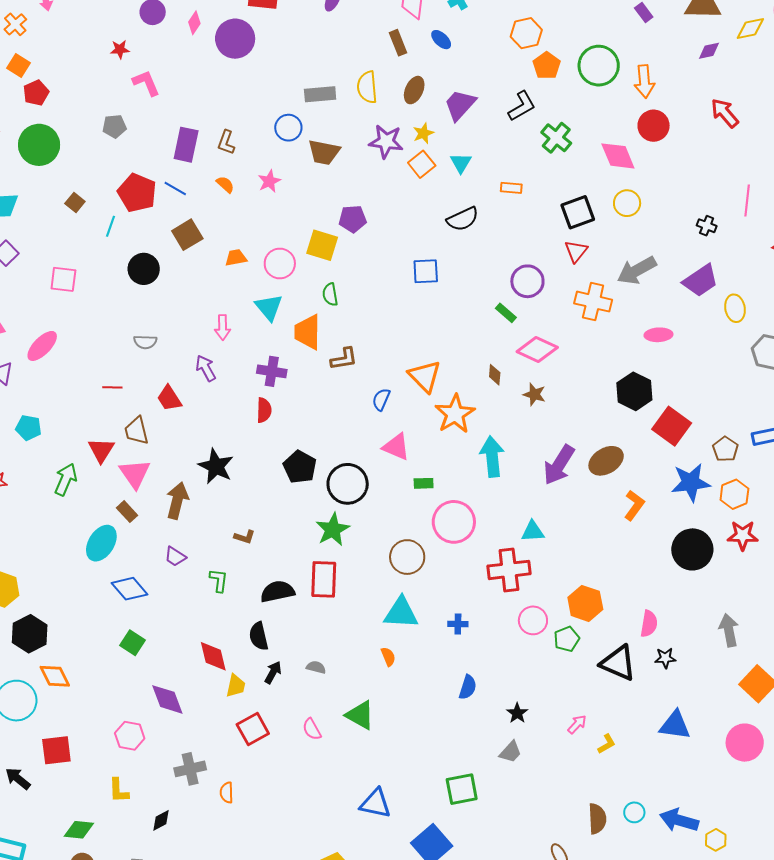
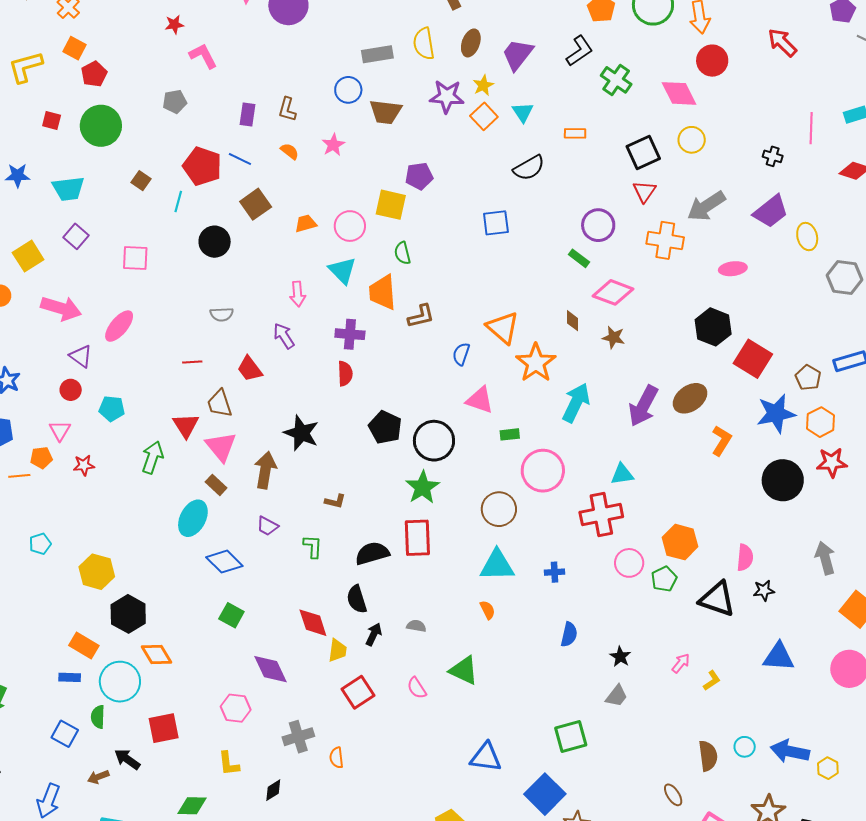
purple rectangle: (186, 145) -> (247, 115), size x0.7
cyan arrow: (492, 457) -> (576, 403), turned 36

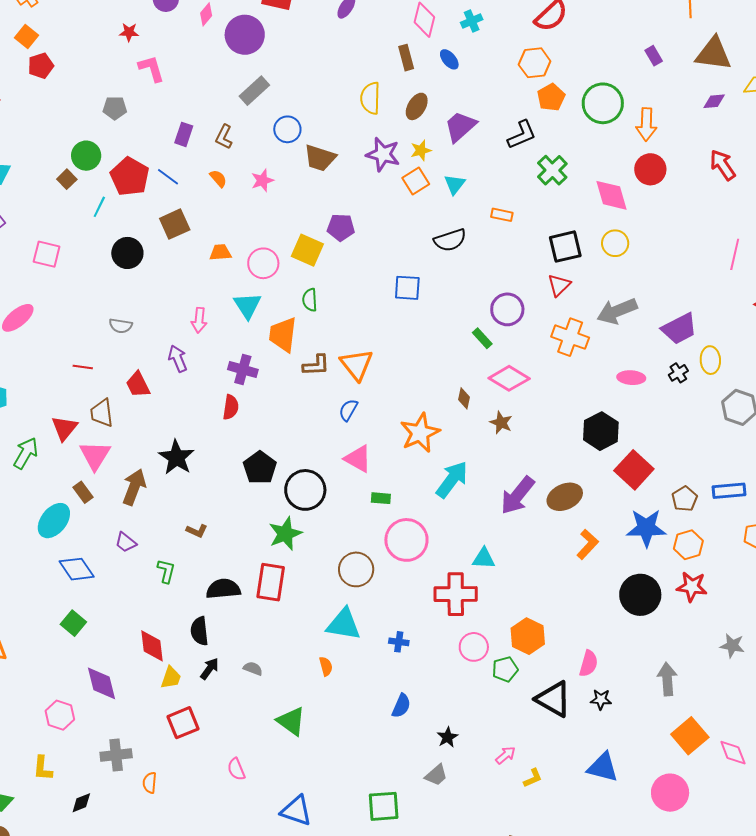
gray rectangle: (377, 54) -> (254, 91), moved, turned -44
green circle: (101, 126) -> (86, 156), moved, size x0.7
black cross: (773, 156) -> (678, 373), moved, turned 30
orange triangle: (503, 328) -> (357, 365), moved
pink semicircle: (417, 688) -> (236, 769), moved

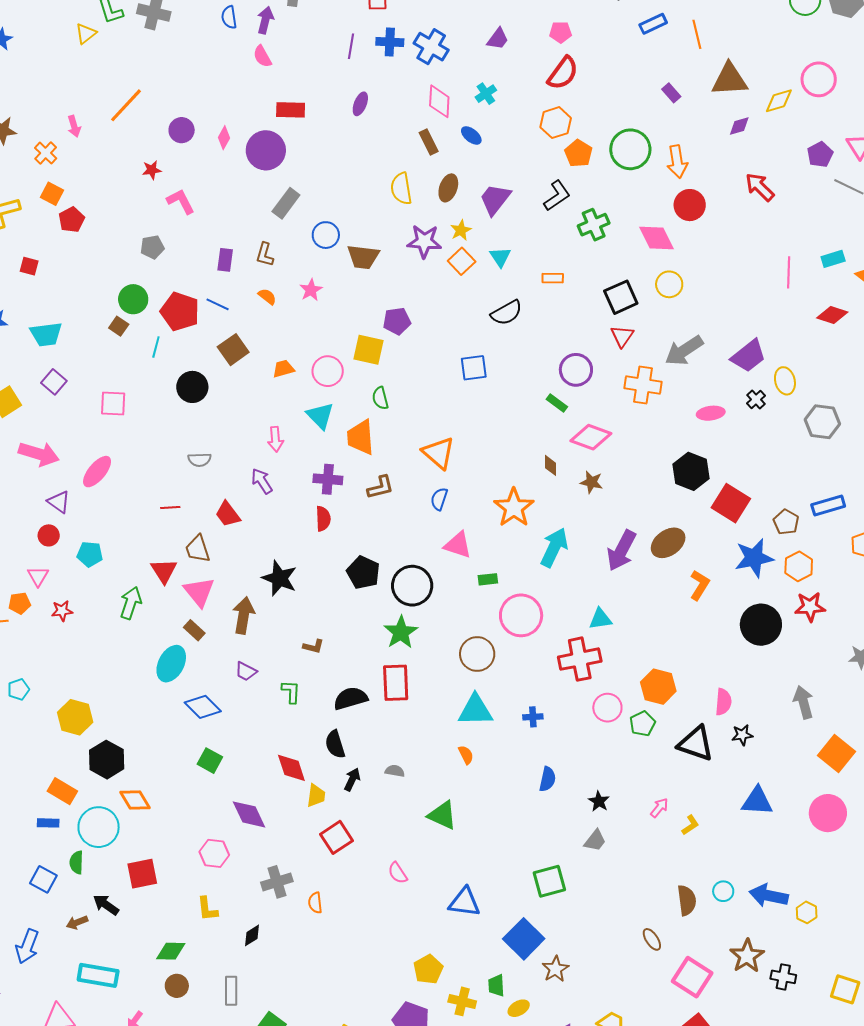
green cross: (552, 170) -> (594, 225), turned 32
brown L-shape: (316, 365) -> (380, 487), moved

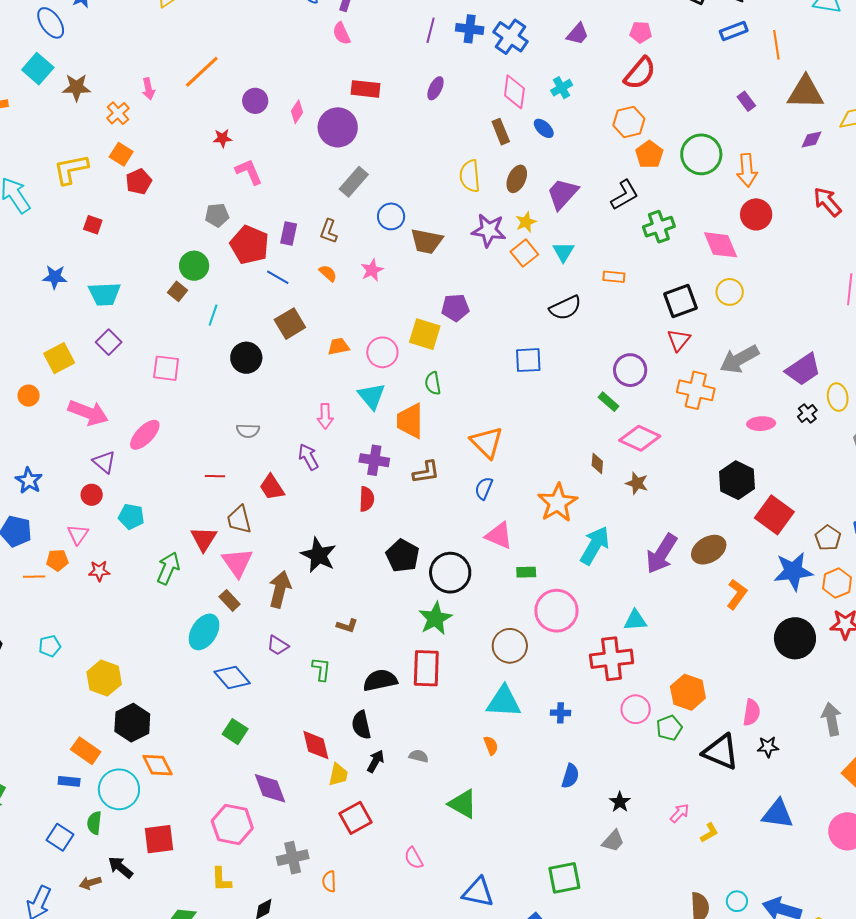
red pentagon: (180, 312) -> (249, 245), moved
pink hexagon: (214, 853) -> (232, 825), size x1.4

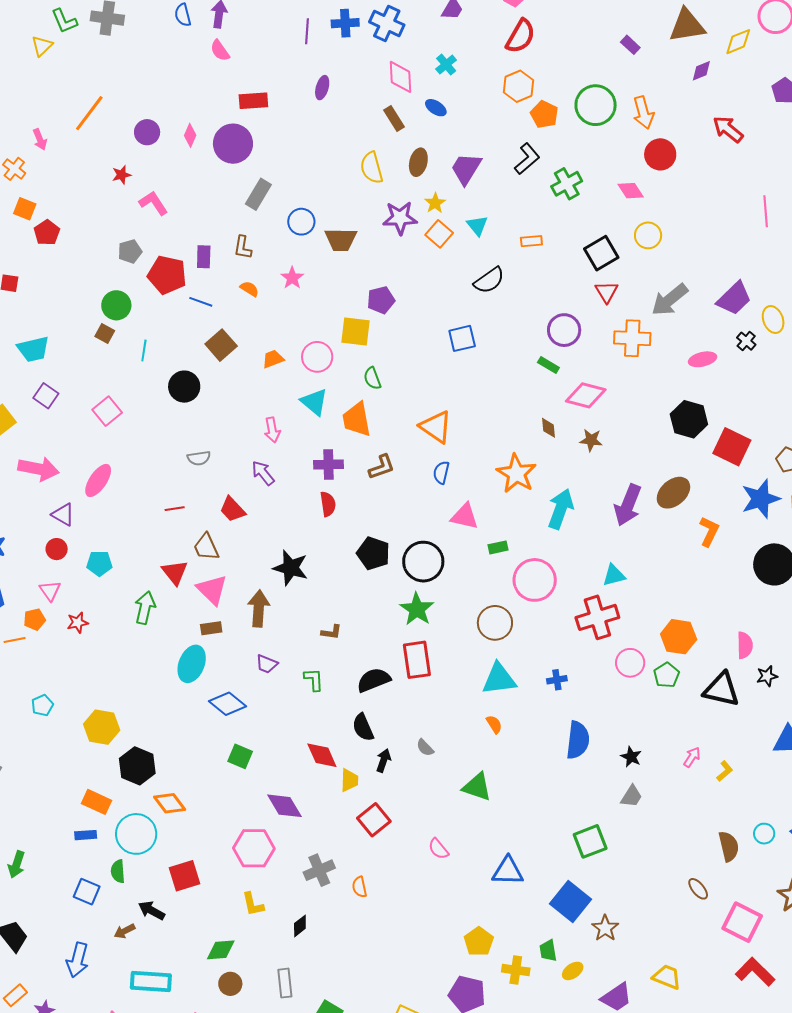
pink diamond: (721, 245) -> (631, 191), size x0.7
pink square: (166, 368) -> (107, 411), turned -36
brown rectangle: (230, 600) -> (211, 628), turned -45
gray semicircle: (419, 756) -> (425, 748), turned -138
blue semicircle: (570, 776) -> (578, 740), size x1.5

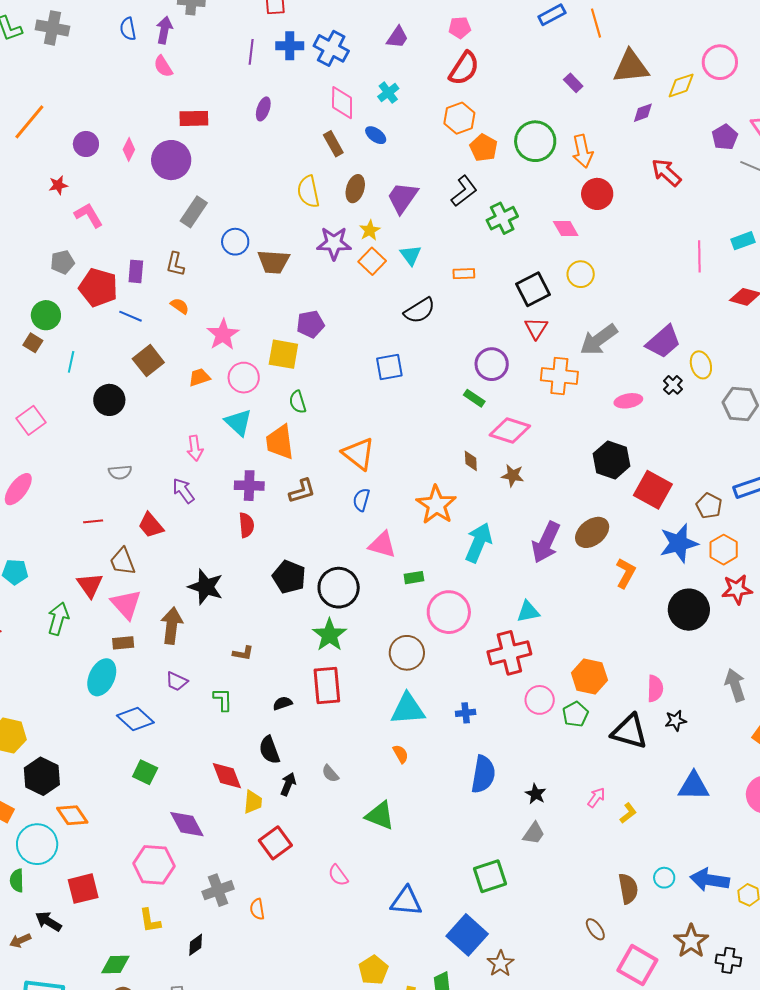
pink star: (292, 278) -> (223, 335), moved, size x1.4
black semicircle: (374, 680) -> (283, 703), size x0.6

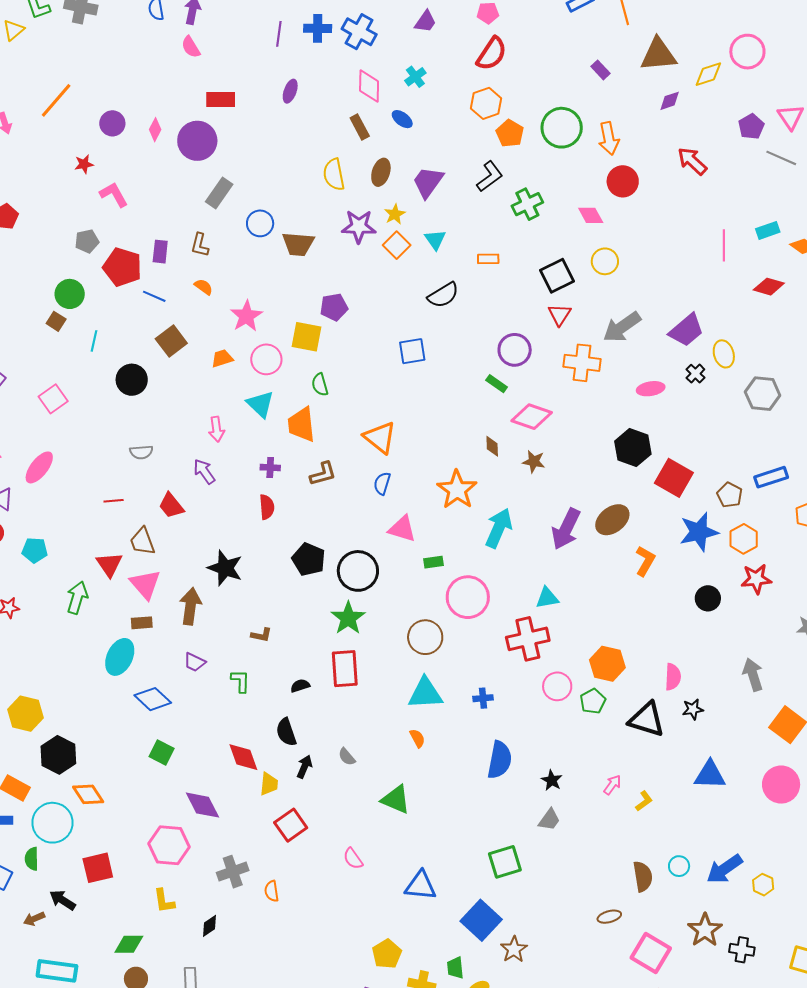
purple cross: (249, 486) -> (270, 468), size x0.7
black circle: (689, 610) -> (708, 598), size x0.6
blue arrow: (710, 880) -> (724, 869), turned -45
brown ellipse: (595, 929) -> (609, 917), turned -70

